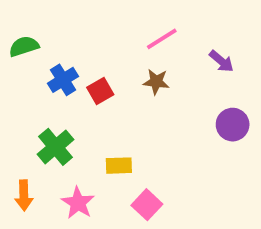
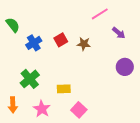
pink line: (162, 39) -> (100, 14), moved
green semicircle: (24, 46) -> (13, 25), turned 70
red square: (100, 91) -> (61, 40), moved

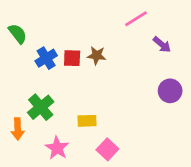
red square: (61, 40) -> (72, 58), moved, turned 32
brown star: (84, 44) -> (97, 55), moved
orange arrow: (13, 105) -> (18, 129), moved

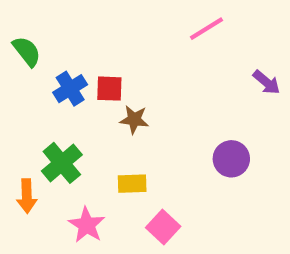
purple arrow: (162, 45) -> (266, 82), moved
brown star: (97, 55) -> (134, 120), moved
purple circle: (170, 91) -> (231, 159), moved

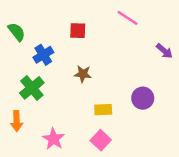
pink line: (207, 29) -> (127, 18), turned 65
red square: (109, 89) -> (78, 31), moved
green cross: (62, 163) -> (32, 88), moved
yellow rectangle: (132, 184) -> (103, 110), moved

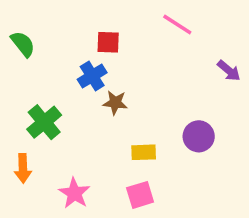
blue cross: (43, 55) -> (92, 76), moved
pink square: (101, 140) -> (140, 195), turned 30

